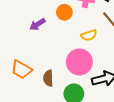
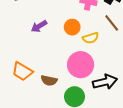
orange circle: (64, 12) -> (72, 27), moved
brown semicircle: (48, 78) -> (49, 80), turned -77

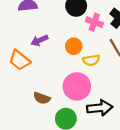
orange trapezoid: (22, 71) -> (20, 60), moved

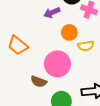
purple arrow: (39, 40) -> (52, 13), moved
pink circle: (77, 86) -> (57, 64), moved

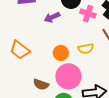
orange circle: (69, 32) -> (61, 53), moved
pink circle: (57, 64) -> (68, 76), moved

